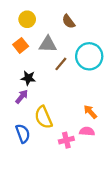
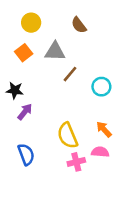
cyan circle: (89, 56) -> (101, 87), moved, size x0.6
black star: (28, 78) -> (15, 90), moved
yellow semicircle: (43, 117) -> (68, 136), moved

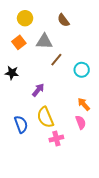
purple arrow: (25, 112) -> (38, 90), moved
yellow semicircle: (68, 136) -> (45, 117), moved
pink semicircle: (100, 152) -> (81, 122), turned 64
pink cross: (76, 162) -> (56, 139), moved

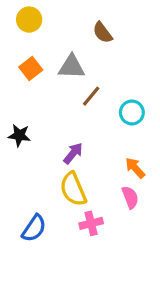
yellow circle: (25, 18) -> (29, 20), moved
black star: (12, 73) -> (19, 135), moved
purple arrow: (38, 90) -> (73, 153), moved
blue semicircle: (21, 124) -> (34, 228), moved, turned 54

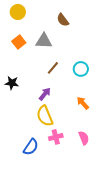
brown line: (91, 96) -> (53, 68), moved
pink semicircle: (130, 197) -> (84, 138), moved
blue semicircle: (34, 228) -> (31, 147), moved

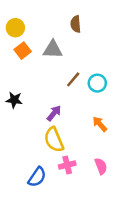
yellow circle: (18, 12) -> (15, 28), moved
brown semicircle: (63, 20) -> (76, 24), turned 32
brown line: (53, 68) -> (73, 79), moved

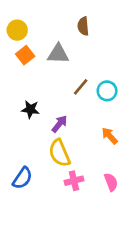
black star: (14, 100) -> (30, 109), moved
blue semicircle: (37, 177) -> (22, 178), moved

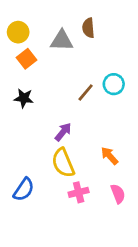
gray triangle: (58, 54) -> (62, 41), moved
cyan circle: (107, 91) -> (114, 84), moved
black star: (30, 109) -> (24, 98), moved
orange arrow: (110, 136) -> (109, 156), moved

